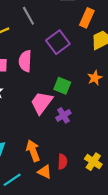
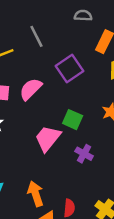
pink semicircle: (25, 61) -> (31, 89), turned 40
purple cross: (63, 115) -> (84, 154), moved, turned -32

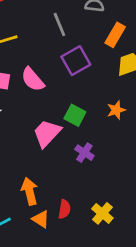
gray line: (36, 36) -> (59, 24), moved
pink semicircle: (31, 89) -> (33, 79), turned -90

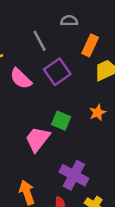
pink semicircle: (33, 79) -> (21, 79), moved
purple cross: (84, 153) -> (74, 175), moved, size x1.6

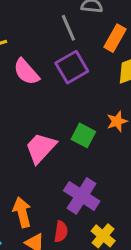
gray line: (40, 41) -> (68, 28), moved
green square: (61, 121) -> (83, 135), moved

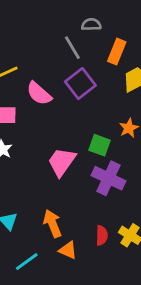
purple cross: (82, 196) -> (109, 178), moved
red semicircle: (61, 232) -> (102, 235), moved

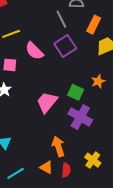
orange arrow: (52, 224) -> (58, 146), moved
red semicircle: (102, 235) -> (66, 170), moved

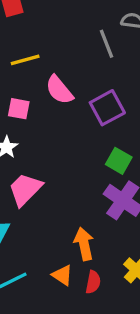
purple square: (65, 46) -> (107, 108), moved
pink trapezoid: (47, 102) -> (25, 189), moved

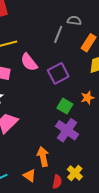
gray line: (106, 44) -> (58, 34), turned 42
red semicircle: (93, 282) -> (57, 182), moved

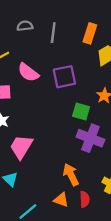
gray semicircle: (74, 21) -> (25, 26), moved
purple square: (58, 73) -> (64, 77), turned 30
red semicircle: (57, 182) -> (85, 199), moved

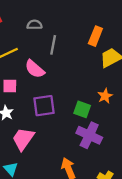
gray line: (53, 33) -> (53, 45), moved
purple square: (64, 77) -> (44, 106), moved

